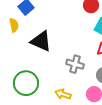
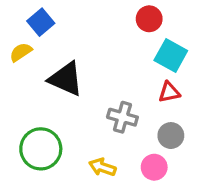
yellow semicircle: (14, 25) -> (21, 52), turned -112

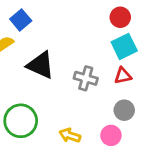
red circle: (149, 19) -> (120, 17), moved
cyan square: (171, 55) -> (124, 46), turned 35
gray cross: (122, 117) -> (86, 78), moved

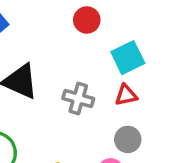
red circle: (120, 17) -> (87, 20), moved

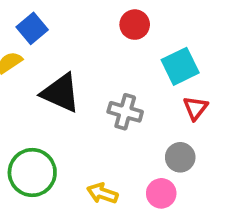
red triangle: (126, 95) -> (195, 108), moved, turned -40

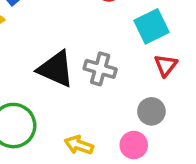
black triangle: (61, 93) -> (56, 69), moved

